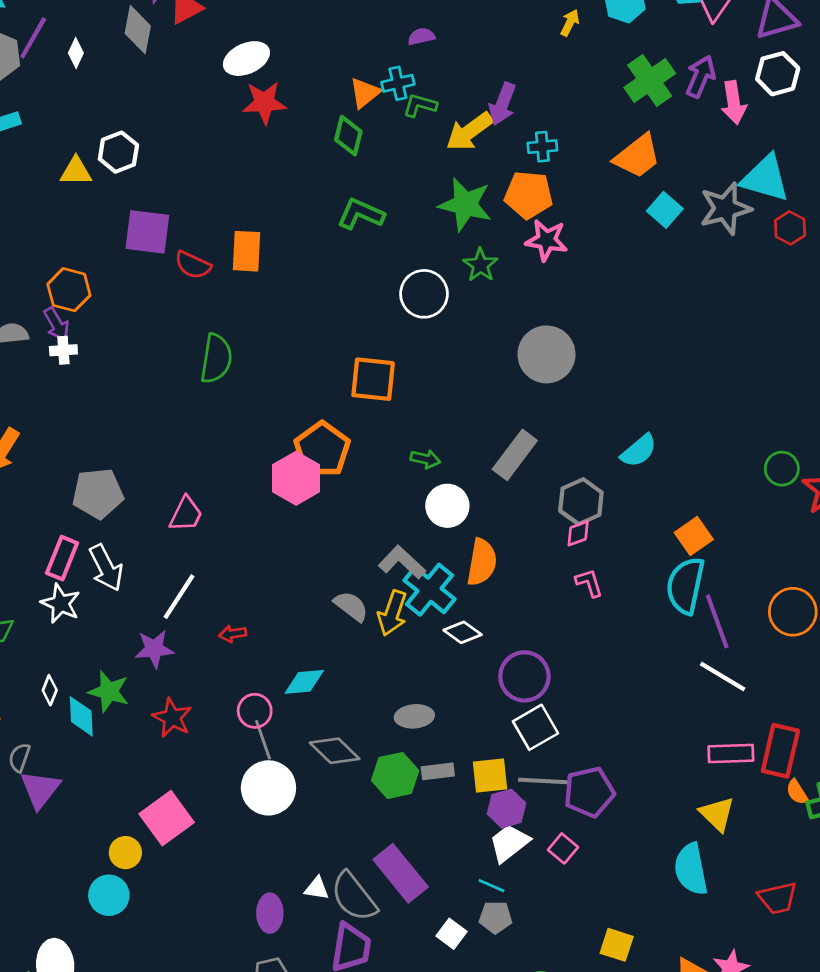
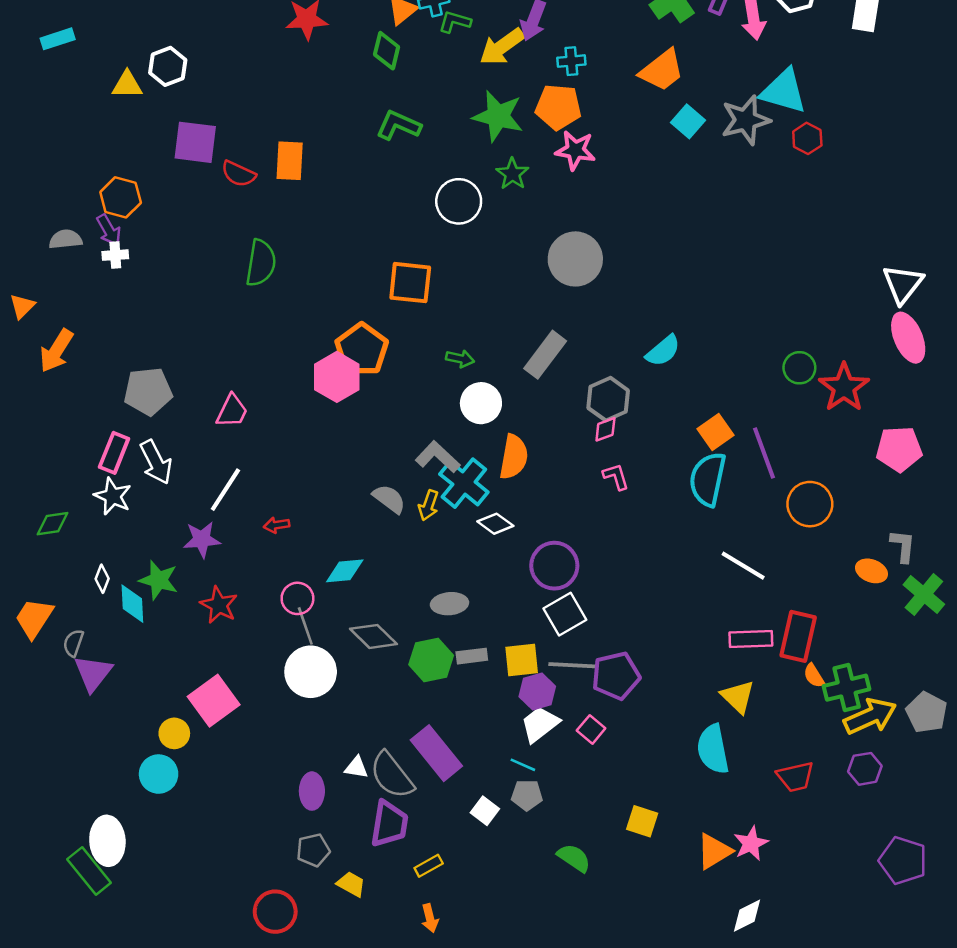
yellow arrow: (392, 613) -> (429, 505), size x0.7
purple line: (717, 621) -> (764, 453), moved

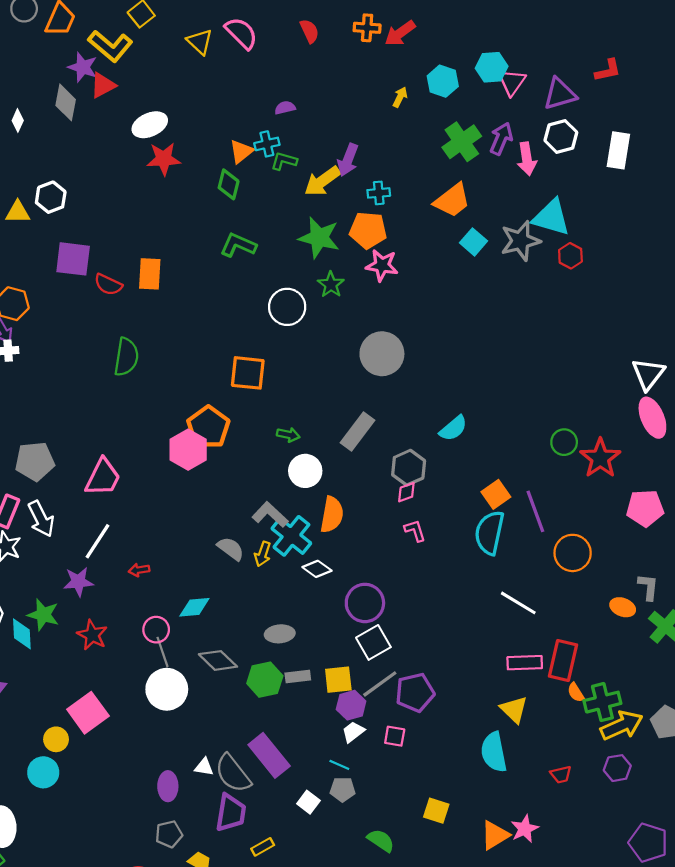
pink trapezoid: (232, 411) -> (103, 477), size x1.4
gray line: (573, 665) -> (380, 684), turned -39
white trapezoid: (540, 724) -> (353, 732), size x0.7
pink square: (591, 729) -> (395, 736), turned -30
red trapezoid: (795, 777) -> (561, 774), size x0.7

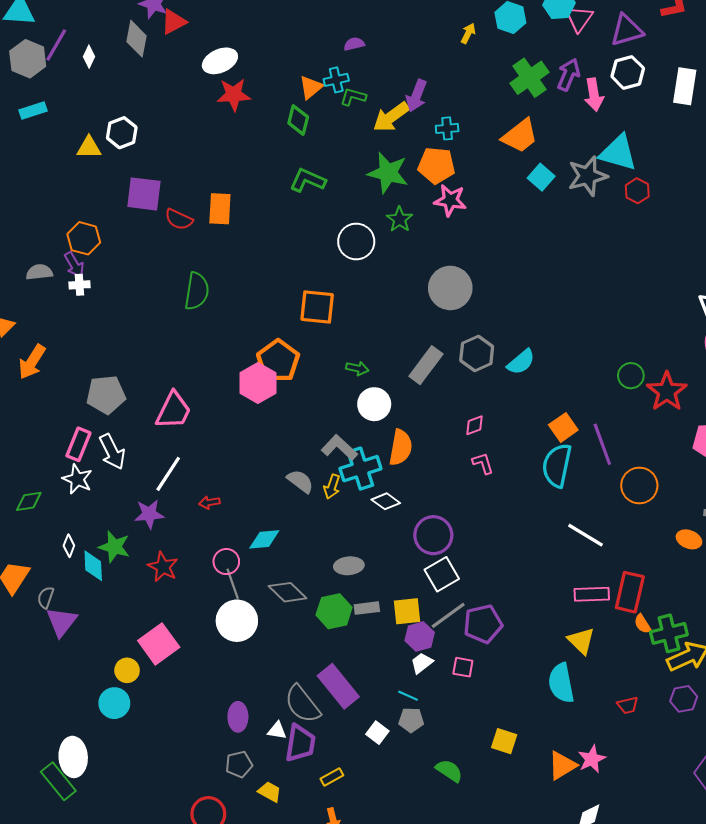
gray hexagon: (409, 468) -> (477, 353), moved
cyan cross: (291, 536) -> (360, 469), turned 33
white triangle: (204, 767) -> (277, 731), moved

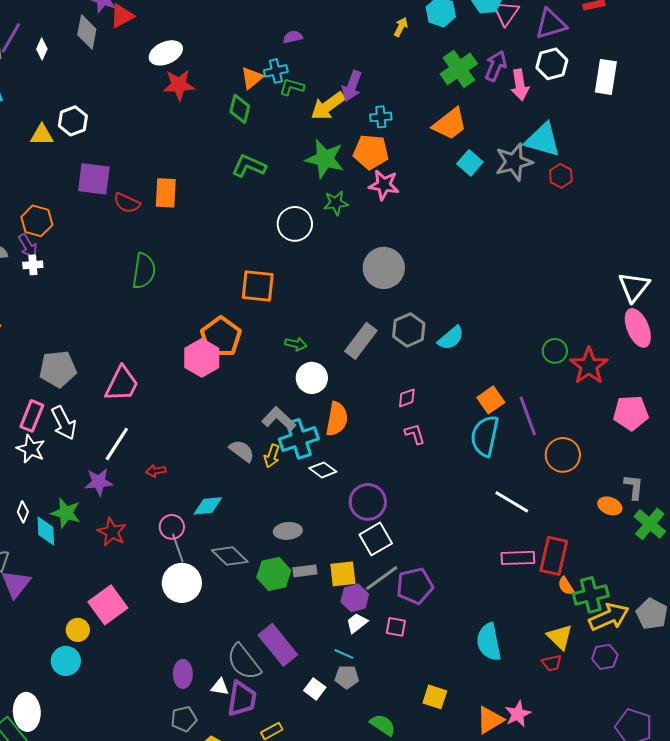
green star: (400, 219) -> (336, 203), turned 30
yellow triangle: (581, 641) -> (560, 637), moved

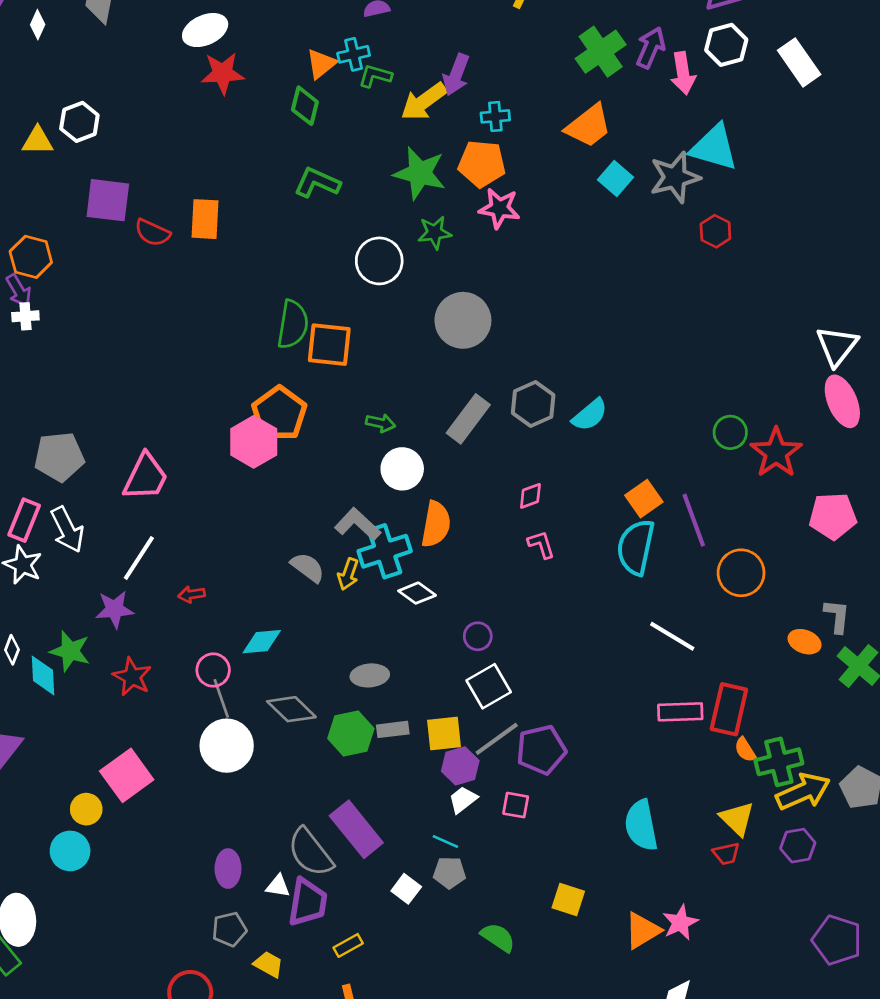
white rectangle: (606, 77) -> (799, 62), turned -44
red hexagon: (561, 176) -> (715, 231), moved
gray circle: (384, 268) -> (463, 320), moved
green semicircle: (144, 271) -> (293, 324), moved
purple circle: (368, 502) -> (478, 636), size x0.6

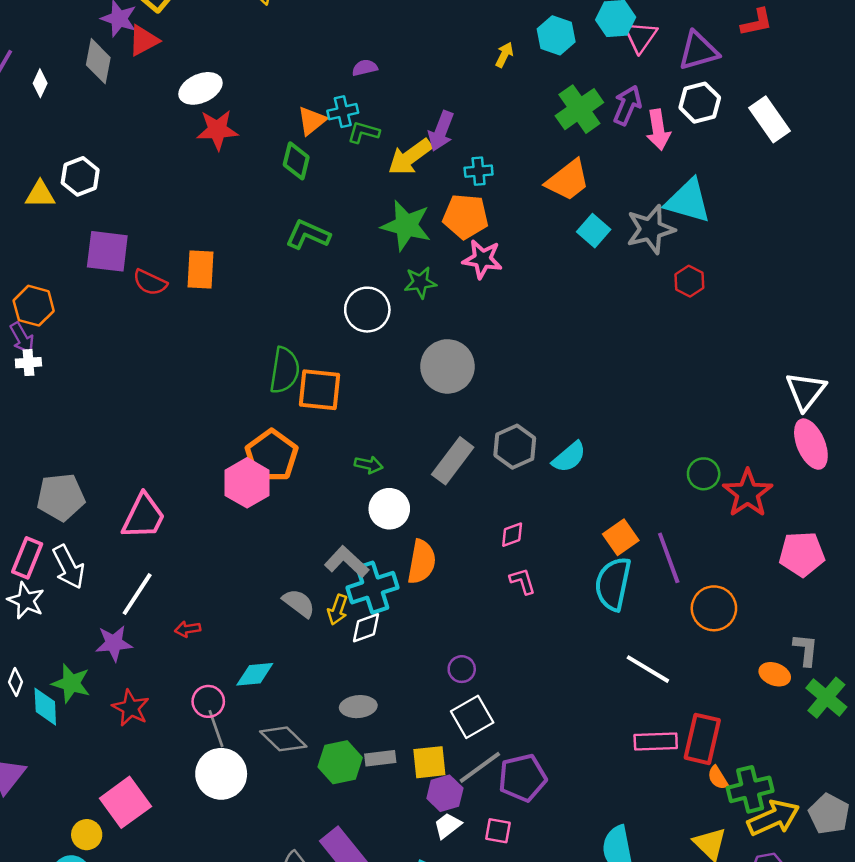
white diamond: (417, 593) -> (366, 628), moved, turned -56

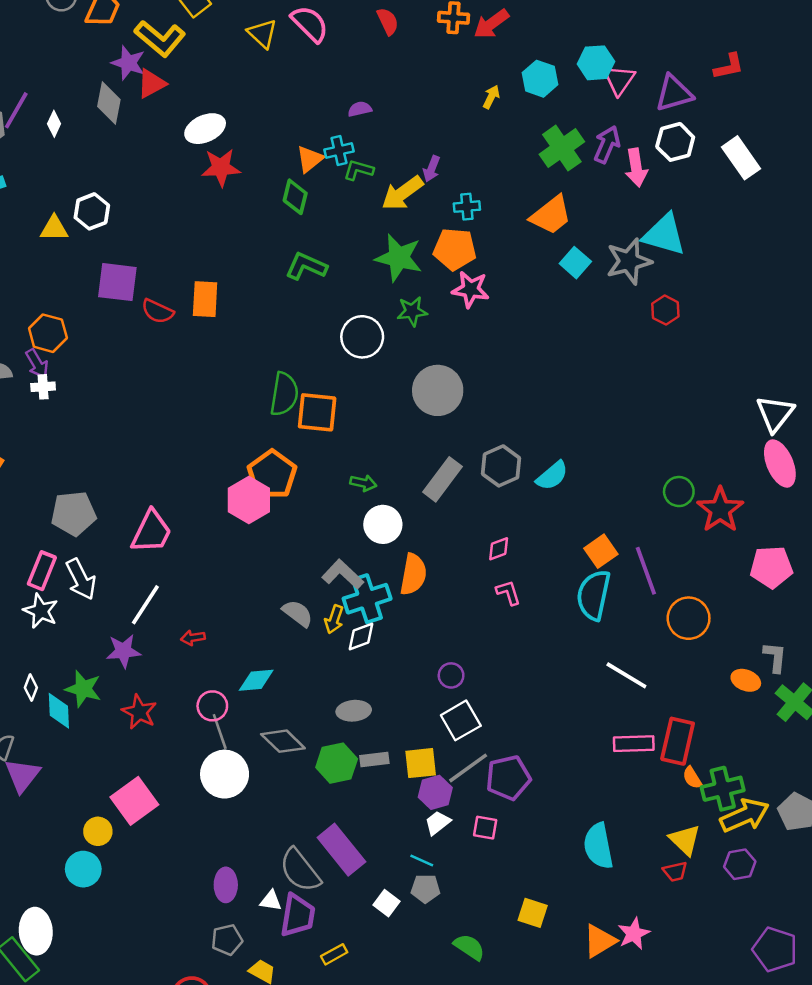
purple arrow: (441, 131) -> (432, 169), size x0.7

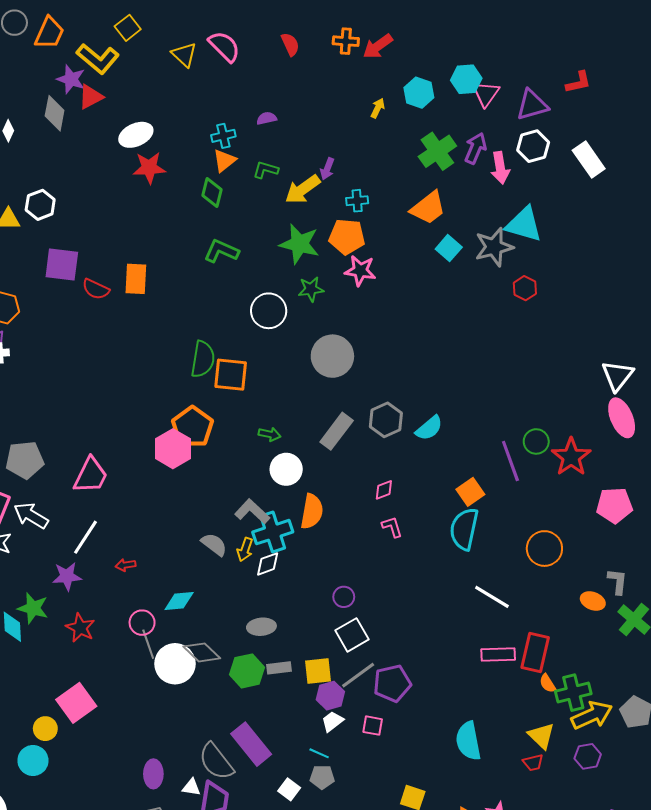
cyan cross: (339, 151) -> (223, 136), moved
purple line: (646, 571) -> (510, 461), moved
white arrow: (81, 579) -> (31, 516), turned 148
white circle: (225, 774) -> (175, 664), moved

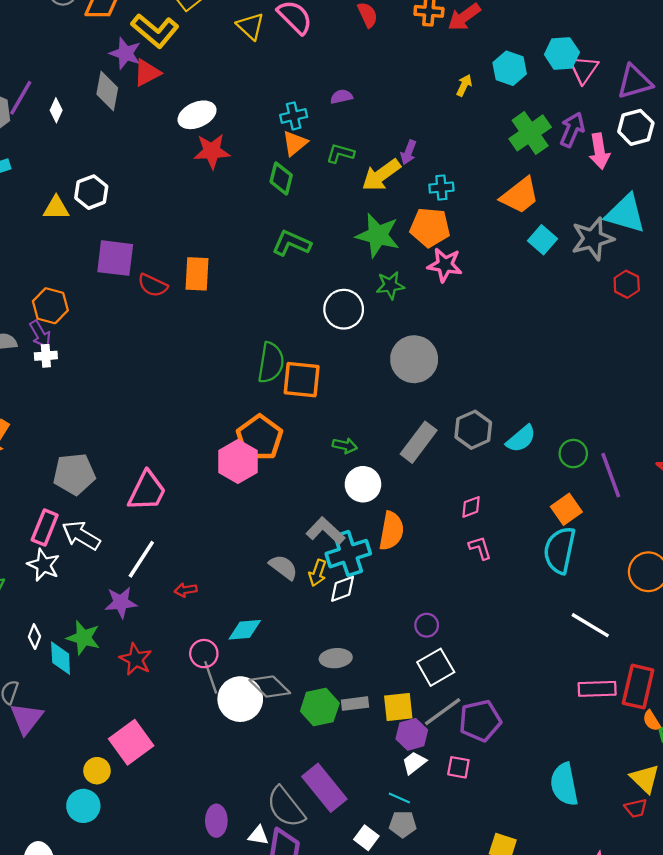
green circle: (536, 441) -> (573, 454), moved

